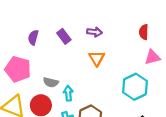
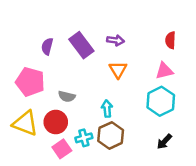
purple rectangle: (64, 36) -> (81, 45), size x1.5
pink triangle: (152, 57) -> (164, 71), moved
cyan arrow: (68, 93) -> (107, 109), moved

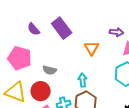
purple arrow: (116, 40) -> (117, 32), moved
purple semicircle: (47, 46) -> (34, 29), turned -56

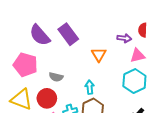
purple semicircle: (34, 29) -> (40, 35), size x1.6

